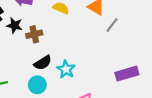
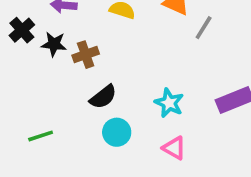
cyan star: (66, 69) -> (169, 103), moved
cyan circle: (37, 85) -> (117, 132), moved

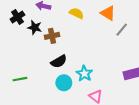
cyan star: (169, 103) -> (84, 74), moved

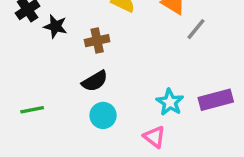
brown cross: (52, 36) -> (97, 41), moved
cyan star: (84, 74) -> (170, 102), moved

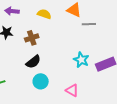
gray line: (196, 29) -> (89, 24), turned 56
cyan star: (170, 102) -> (81, 60), moved

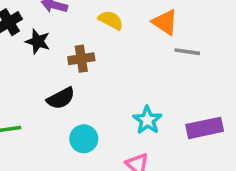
cyan star: (81, 60) -> (147, 120), moved
black semicircle: (33, 62) -> (61, 98), moved

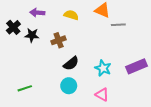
black semicircle: (61, 98) -> (71, 63), moved

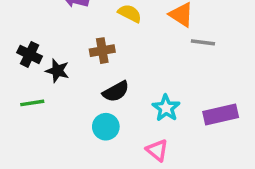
black cross: (13, 27) -> (30, 54), moved, turned -32
black star: (32, 35) -> (57, 71), moved
green line: (25, 88) -> (32, 103), moved

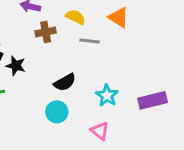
gray line: (203, 42) -> (89, 41), moved
brown cross: (102, 51) -> (46, 32), moved

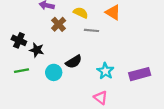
brown cross: (46, 32) -> (59, 24), turned -32
cyan circle: (57, 112) -> (54, 72), moved

